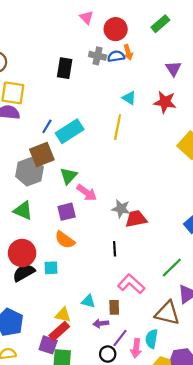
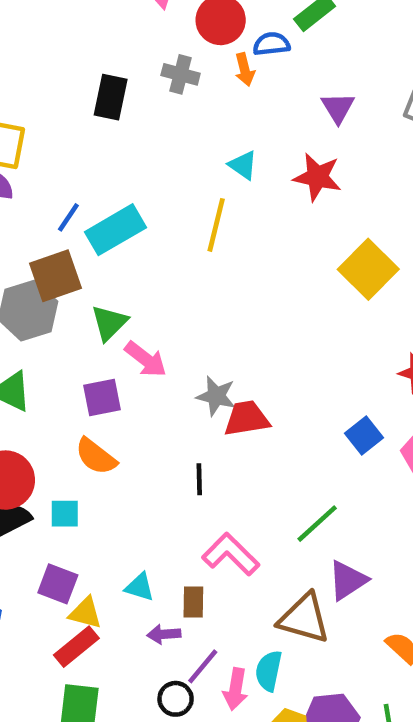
blue semicircle: (116, 56) -> (271, 44), moved
purple square: (48, 345) -> (58, 584), moved

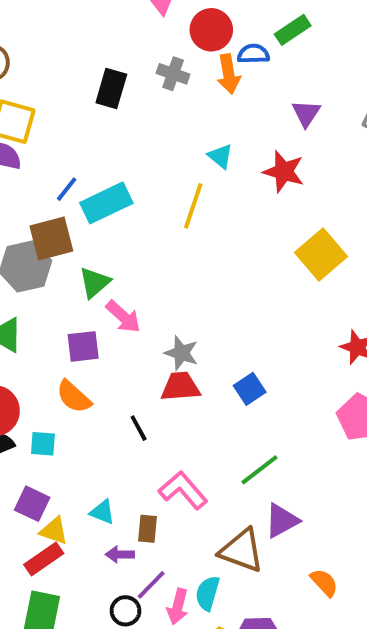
orange arrow: (245, 70) -> (229, 74), size x1.4
red trapezoid: (247, 419) -> (180, 387), moved
blue square: (364, 435) -> (250, 389), moved
black line: (199, 479) -> (139, 428), moved, turned -32

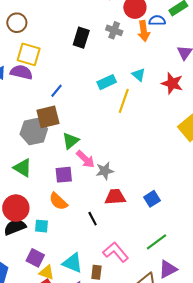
cyan rectangle: (106, 203) -> (107, 82), moved, size x0.7
gray star: (181, 353) -> (105, 171), moved, turned -30
cyan triangle: (102, 512) -> (72, 263), size x1.5

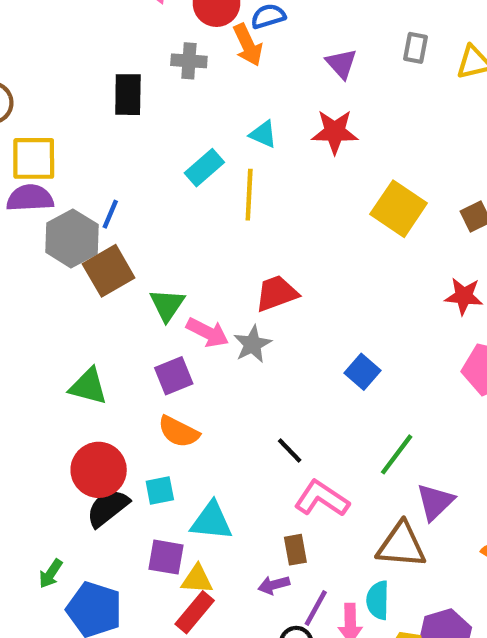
gray hexagon: (34, 132) -> (72, 238), moved
red trapezoid: (115, 197) -> (277, 293), moved
black line: (93, 219) -> (290, 450), moved
cyan triangle: (72, 263) -> (211, 521), moved

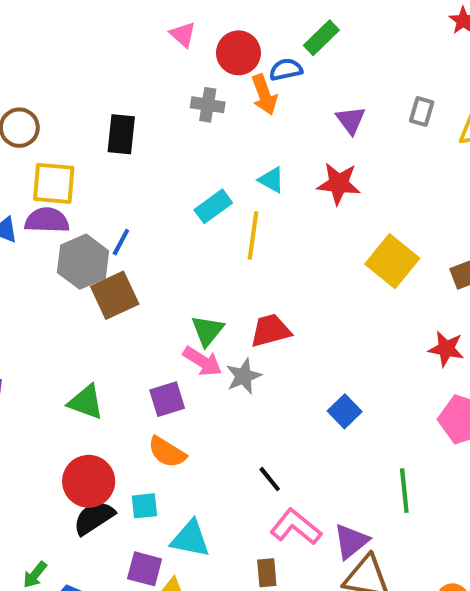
black rectangle: (128, 95) -> (121, 134), moved
green triangle: (167, 305) -> (207, 331), moved
green line: (397, 454) -> (404, 491), moved, turned -48
purple triangle: (435, 502) -> (351, 541), moved

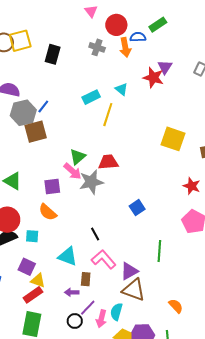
yellow square: (54, 183) -> (20, 41), moved, turned -30
red star: (339, 184) -> (153, 78), moved
yellow square: (392, 261) -> (173, 139), turned -30
gray star: (244, 376) -> (91, 182), size x1.4
cyan triangle: (190, 539) -> (68, 256), moved

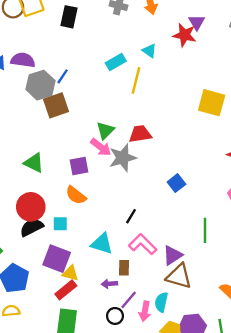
black line: (95, 234) -> (131, 216), turned 64
purple square: (27, 267) -> (57, 259), size x1.4

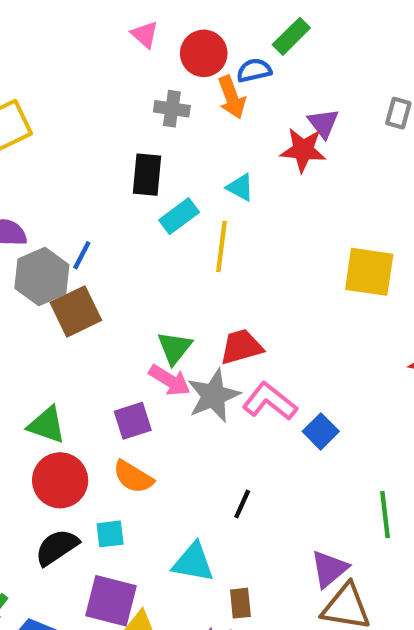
black rectangle: (69, 17) -> (147, 175), moved
red circle: (31, 207) -> (60, 480), moved
pink L-shape: (143, 244) -> (270, 401), moved

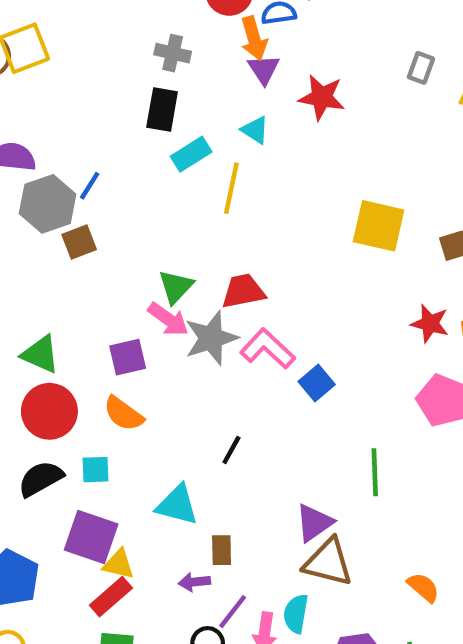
gray cross: (172, 109) -> (173, 53), moved
purple triangle: (323, 123) -> (264, 69), moved
brown square: (76, 311) -> (79, 242), size x0.7

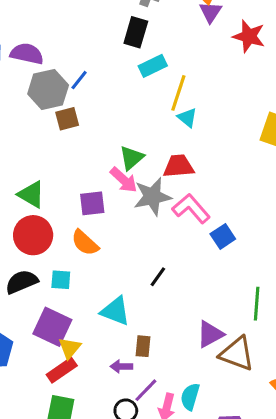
cyan triangle: (255, 130) -> (187, 118), moved
brown triangle: (328, 562) -> (237, 354), moved
yellow triangle: (119, 564) -> (70, 348), turned 50

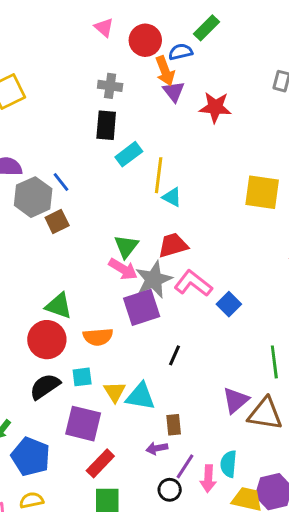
blue line: (79, 80) -> (61, 182), turned -65
green triangle: (31, 194) -> (59, 306), moved
purple square: (92, 203) -> (142, 307), moved, size x1.4
orange semicircle: (85, 243) -> (98, 337), turned -36
yellow triangle: (70, 348) -> (115, 392), moved

